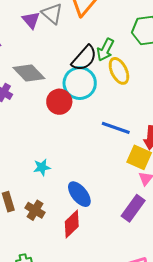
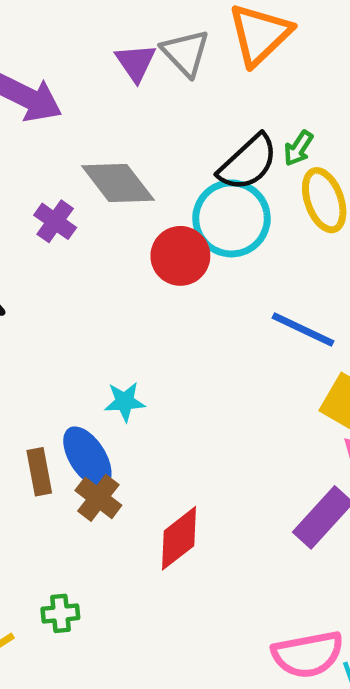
green arrow: (105, 50) -> (298, 148), size x0.7
blue ellipse: (79, 194) -> (87, 457), moved

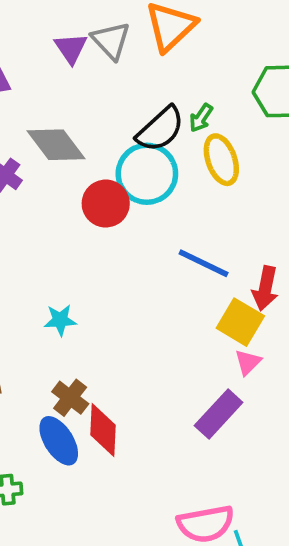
blue ellipse: (87, 457) -> (59, 441), moved
brown cross: (98, 498) -> (70, 398), moved
red diamond: (179, 538) -> (103, 430), turned -50

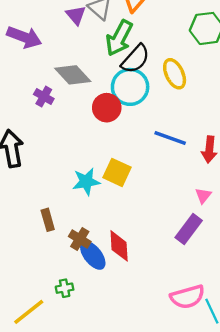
green arrow: (201, 118) -> (119, 38), moved, size x2.0
cyan star: (60, 320) -> (86, 182), size x1.4
yellow square: (240, 322) -> (117, 172), moved
brown cross: (70, 398) -> (80, 239), moved

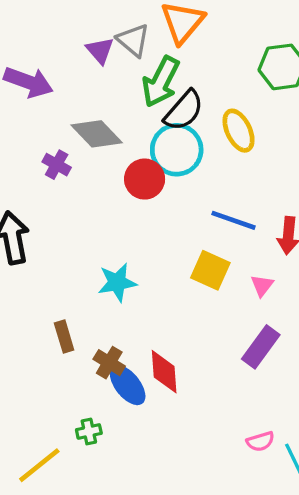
yellow square: (117, 172) -> (210, 270), moved
pink triangle: (203, 196) -> (262, 285), moved
pink semicircle: (187, 297) -> (260, 441), size x0.6

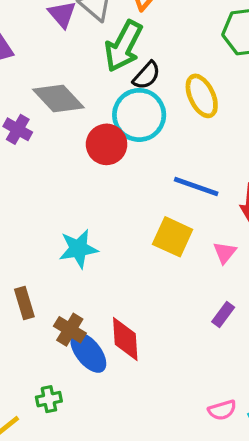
black semicircle: (184, 111) -> (147, 75), size x0.7
purple rectangle: (261, 347) -> (223, 315), size x0.6

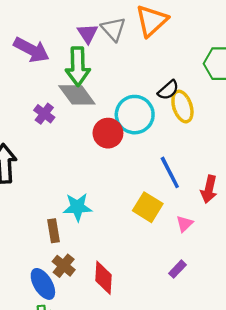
green arrow: (123, 46) -> (78, 66), moved, turned -36
black semicircle: (147, 75) -> (168, 90), moved
blue line: (196, 187) -> (170, 172), turned 36
brown rectangle: (24, 303) -> (54, 231), moved
blue ellipse: (88, 352) -> (43, 284), moved

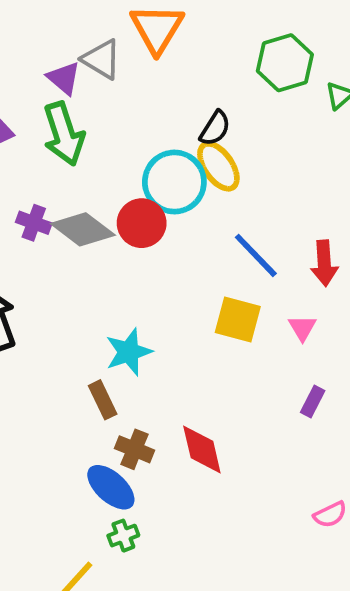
gray diamond: (77, 95) -> (83, 229), moved
yellow ellipse: (182, 106) -> (218, 166), moved

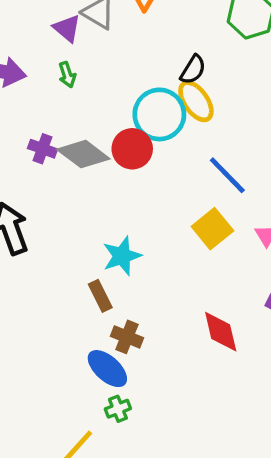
green arrow: (64, 134) -> (67, 75), size x0.5
yellow square: (238, 319) -> (212, 229), turned 36
red diamond: (202, 450) -> (221, 332), moved

